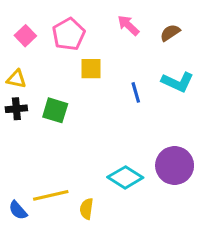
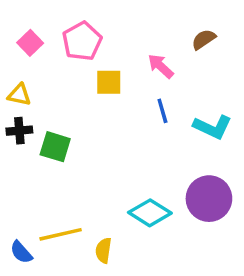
pink arrow: (128, 25) -> (161, 66), moved
cyan L-shape: (178, 82) -> (213, 127), moved
green square: (55, 110) -> (55, 147), moved

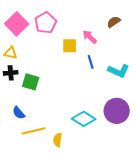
pink square: (30, 43) -> (17, 24), size x1.6
yellow square: (109, 82) -> (70, 46), moved
blue semicircle: (21, 252) -> (19, 113), moved

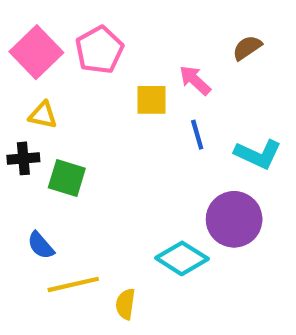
yellow triangle: (11, 53) -> (43, 115), moved
purple circle: (117, 111) -> (234, 219), moved

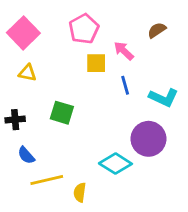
pink pentagon: (99, 50) -> (84, 29), moved
black cross: (23, 158) -> (15, 120), moved
green square: (67, 178) -> (62, 113), moved

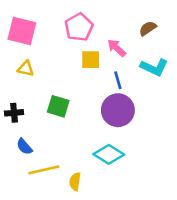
pink square: (23, 33) -> (22, 31), turned -32
cyan L-shape: (164, 98) -> (154, 67), moved
purple circle: (148, 139) -> (118, 110), moved

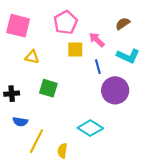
yellow triangle: (26, 69) -> (32, 57), moved
purple circle: (118, 110) -> (115, 90), moved
blue semicircle: (24, 147) -> (20, 122), turned -40
yellow line: (44, 170) -> (36, 141), turned -50

